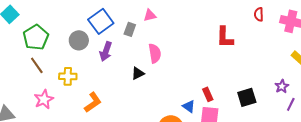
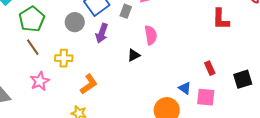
red rectangle: (208, 94) -> (210, 68), moved

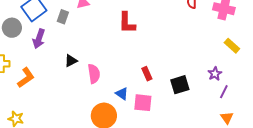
red L-shape: (221, 19) -> (127, 23), moved
pink semicircle: (151, 35) -> (94, 74), moved
orange L-shape: (89, 84) -> (26, 78), moved

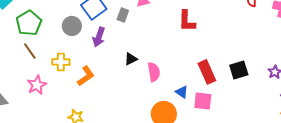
red rectangle: (147, 74) -> (207, 72), size x1.6
black square: (180, 85) -> (239, 70), moved

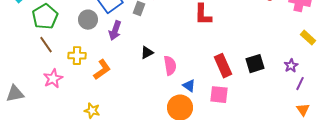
blue triangle: (182, 92) -> (189, 86), moved

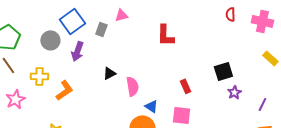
black square: (255, 64) -> (223, 71), moved
red rectangle: (223, 66) -> (185, 86), size x0.6
purple star: (291, 66) -> (234, 92), moved

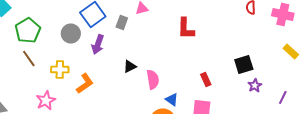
pink star: (15, 99) -> (46, 100), moved

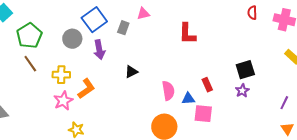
purple arrow: (98, 44) -> (99, 50), turned -30
pink semicircle: (153, 80) -> (168, 91), moved
purple star: (255, 86) -> (242, 91), moved
pink star: (46, 100) -> (63, 101), moved
blue triangle: (172, 100) -> (188, 99), moved, turned -40

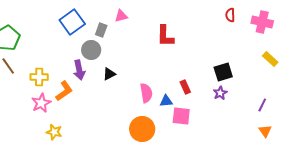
gray circle: (72, 39) -> (91, 50), moved
purple arrow: (99, 50) -> (79, 70), moved

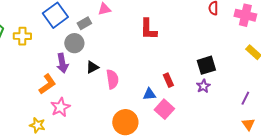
gray rectangle: (101, 30) -> (84, 23), turned 40
yellow cross: (39, 77) -> (22, 36), moved
pink semicircle: (146, 93) -> (112, 79), moved
pink star: (41, 103) -> (60, 107), moved
pink square: (181, 116) -> (164, 109), turned 36

